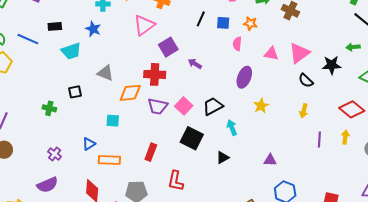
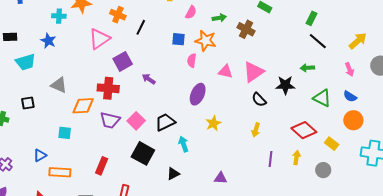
black line: (201, 19) -> (141, 27), moved
orange star: (250, 23) -> (206, 41), size x1.5

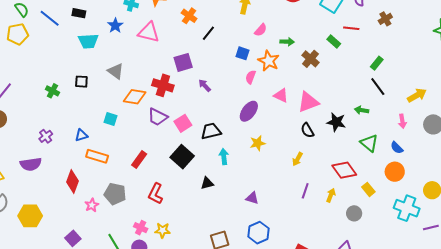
pink triangle: (99, 39) -> (149, 32), moved, turned 35

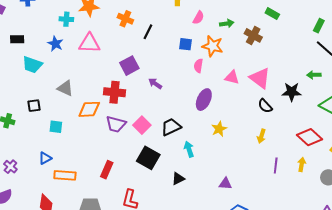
cyan trapezoid: (88, 41) -> (32, 65), turned 35
pink triangle: (308, 102) -> (260, 78), turned -50
cyan square: (111, 119) -> (56, 127), moved

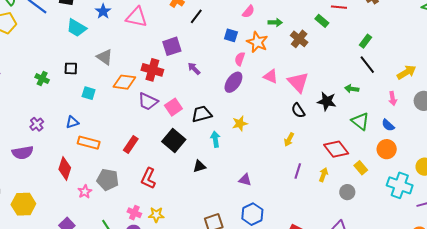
purple ellipse: (204, 100) -> (233, 82), moved
yellow star: (219, 129) -> (240, 123), moved

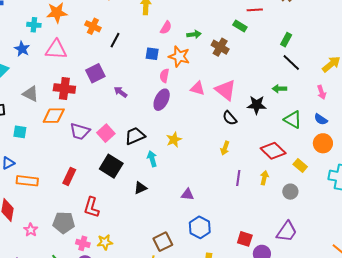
red cross: (152, 70) -> (64, 89), moved
gray pentagon: (108, 180) -> (64, 223), moved

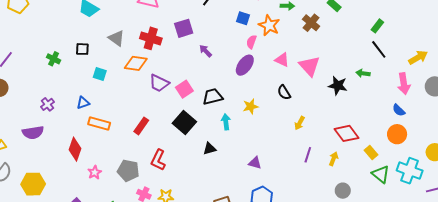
pink arrow: (322, 92) -> (404, 84), size x1.5
black semicircle: (230, 118) -> (284, 92), moved
green triangle: (293, 120) -> (381, 174), moved
gray circle: (290, 192) -> (343, 191), moved

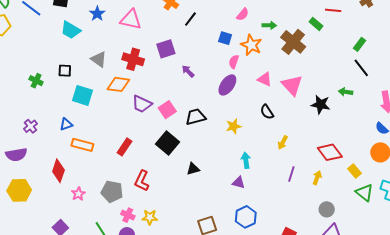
brown cross: (311, 23) -> (293, 42), size x1.4
cyan square: (100, 74) -> (82, 95), size x1.5
cyan arrow: (226, 122) -> (246, 160), moved
yellow hexagon: (33, 184) -> (19, 190), moved

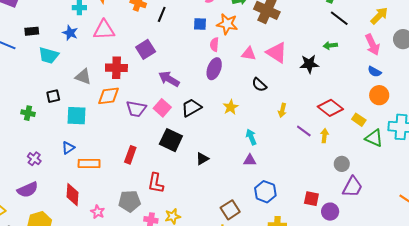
purple arrow: (188, 71) -> (169, 79), moved, size x1.5
purple line: (291, 174) -> (304, 131), moved, turned -56

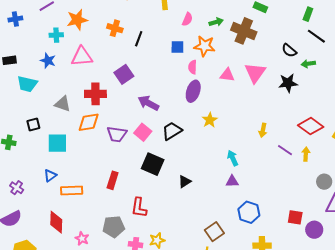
pink triangle: (277, 53) -> (255, 73), turned 35
black semicircle: (259, 85) -> (289, 50), moved
yellow star: (231, 107) -> (210, 120), moved

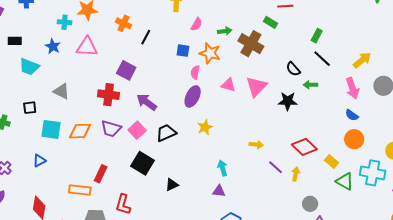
purple square: (124, 74) -> (126, 70), turned -36
red cross: (95, 94) -> (109, 95), moved
orange diamond: (89, 122) -> (80, 131), moved
yellow arrow: (263, 130) -> (256, 145), turned -104
orange rectangle: (72, 191) -> (80, 190), moved

